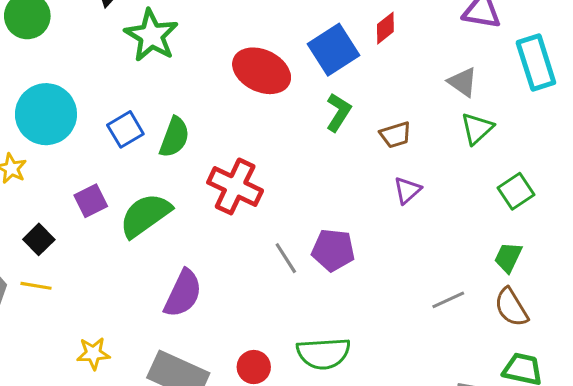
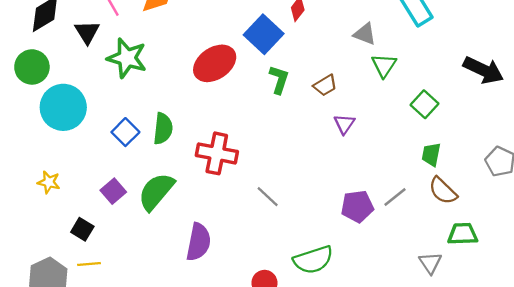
red ellipse: (262, 71) -> (215, 63), turned -45
cyan circle: (46, 114) -> (63, 107), moved
purple pentagon: (333, 250) -> (357, 206), moved

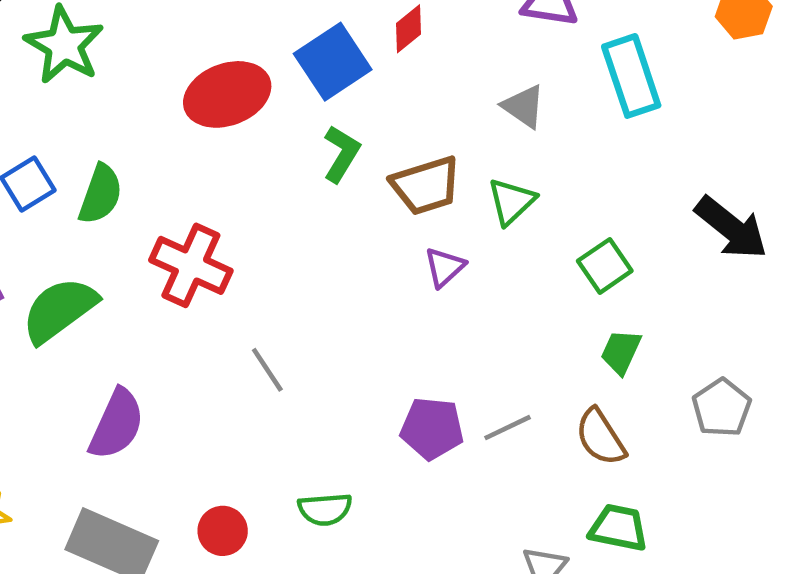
green triangle: (384, 65) -> (512, 201), moved
brown trapezoid: (325, 85) -> (426, 186), size x1.5
green trapezoid: (431, 154) -> (621, 352), moved
green semicircle: (313, 260) -> (325, 509), size x0.7

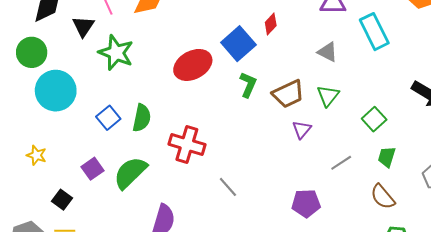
gray line: (507, 428) -> (341, 163), moved

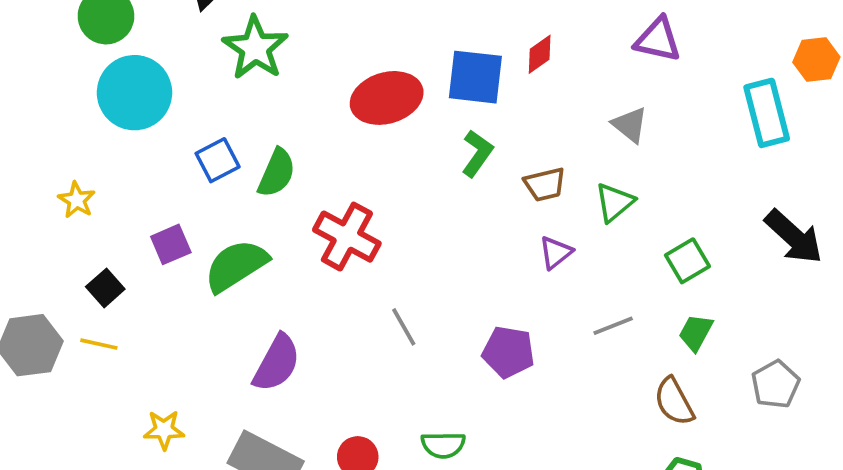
cyan rectangle: (374, 32) -> (767, 113), moved
blue square: (238, 44) -> (475, 77), turned 36
brown trapezoid: (288, 94) -> (545, 184), size x0.7
purple pentagon: (306, 203) -> (508, 352), moved

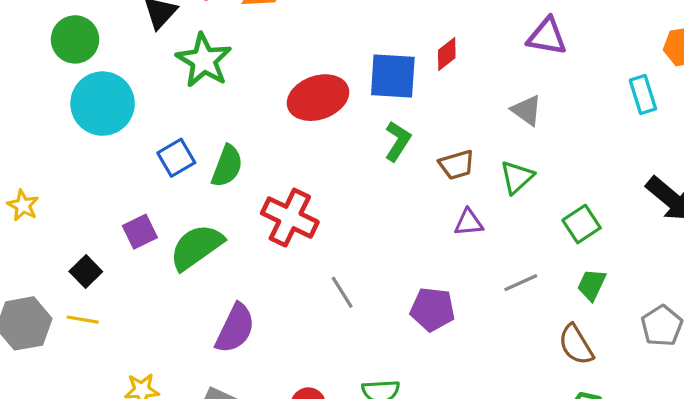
cyan rectangle: (767, 113) -> (643, 94), size x0.7
yellow star: (77, 200) -> (23, 205), moved
purple triangle: (556, 253) -> (469, 222), turned 36

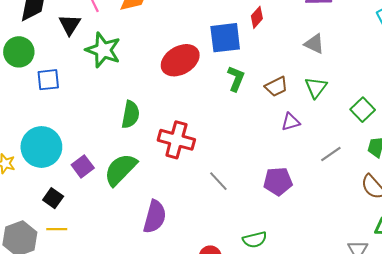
cyan circle: (103, 104) -> (41, 147), moved
blue square: (176, 158) -> (48, 80), moved, turned 35

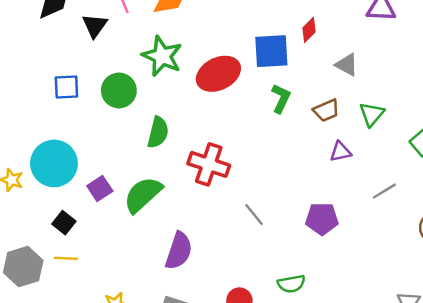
gray triangle: (314, 44) -> (347, 65), moved
green star: (103, 50) -> (162, 56), moved
green circle: (19, 52) -> (119, 90), moved

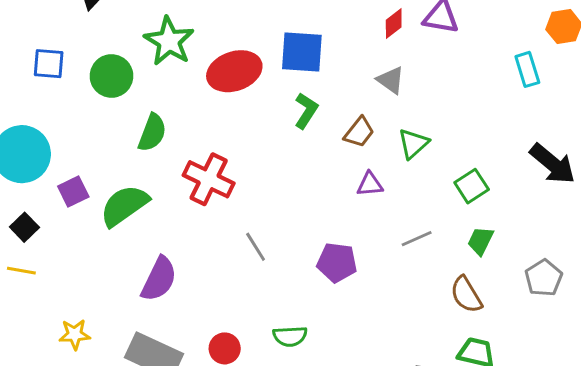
red diamond: (309, 30) -> (394, 24), moved
brown trapezoid: (326, 110) -> (359, 132), turned -36

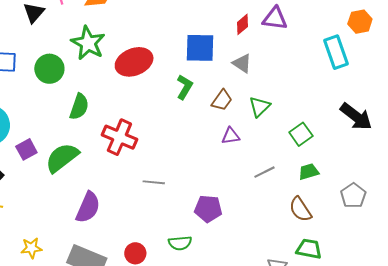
blue square: (302, 52) -> (200, 48), moved
cyan rectangle: (527, 69) -> (336, 52), size x1.4
green trapezoid: (480, 241) -> (309, 172), turned 50
gray line: (256, 247) -> (154, 182), turned -50
purple pentagon: (337, 262) -> (208, 209), moved

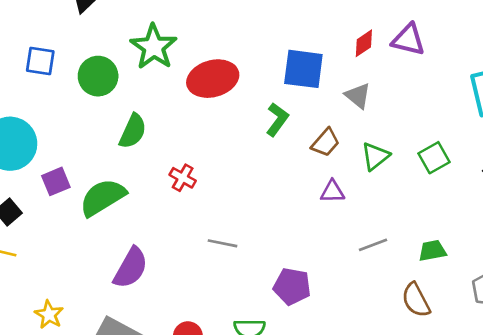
green square: (301, 134) -> (434, 158), moved
red cross: (119, 137) -> (183, 178), size x0.6
yellow star: (31, 248) -> (49, 315), turned 30

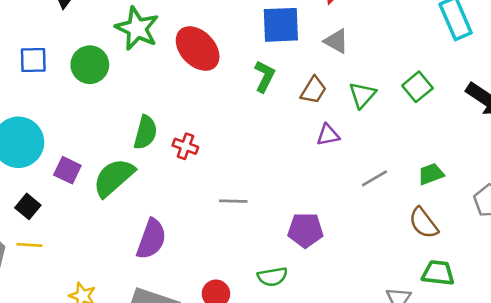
red ellipse: (213, 79) -> (198, 49), turned 72
green semicircle: (133, 131) -> (145, 132), moved
purple square: (56, 181) -> (67, 170), turned -32

